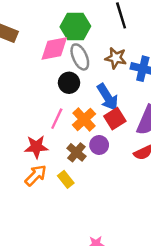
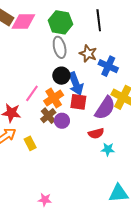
pink diamond: (54, 49) -> (23, 21), moved
black circle: (69, 83) -> (61, 76), moved
red square: (115, 119) -> (78, 102), turned 30
brown cross: (76, 152) -> (48, 116), moved

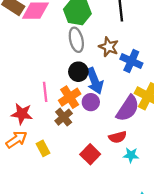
pink line: (32, 93) -> (45, 92), turned -42
red square: (78, 102) -> (90, 154), moved, turned 36
purple circle: (62, 121) -> (91, 102), moved

